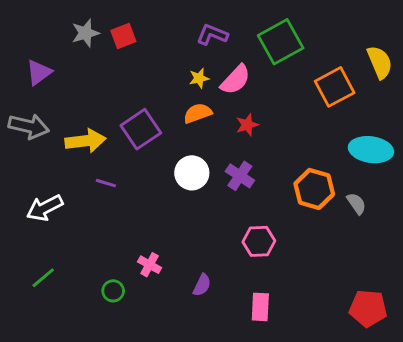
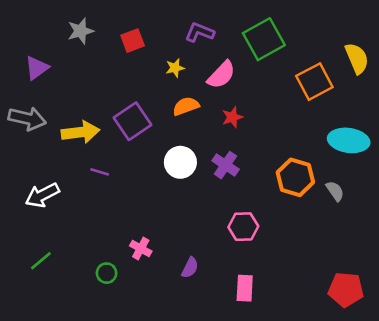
red square: (123, 36) -> (133, 41), moved
yellow star: (199, 78) -> (175, 68), moved

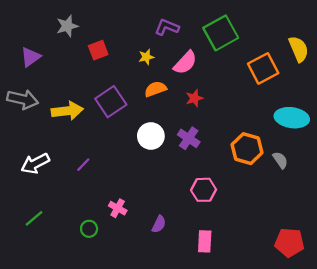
red square: (133, 41) -> (98, 50), moved
purple line: (100, 172) -> (83, 165), moved, turned -63

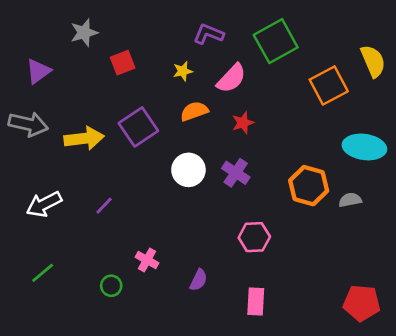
gray semicircle: (280, 160) -> (350, 200), turned -66

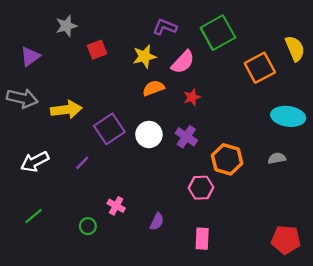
yellow star: (183, 71) -> (144, 56), size x1.5
purple square: (138, 127) -> (109, 129), moved
orange hexagon: (309, 186) -> (227, 159), moved

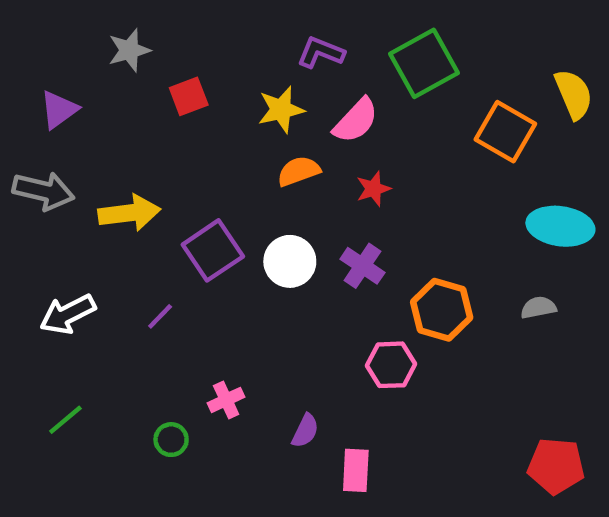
orange square: (260, 68) -> (505, 132), turned -32
pink cross: (116, 206) -> (226, 400), turned 36
pink rectangle: (202, 239) -> (356, 470), moved

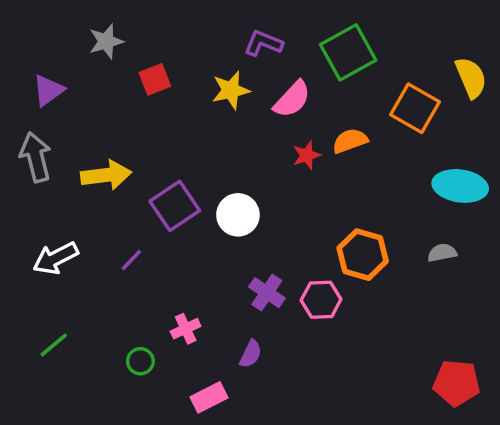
orange semicircle: (299, 171) -> (350, 141), moved
gray arrow: (43, 191) -> (36, 157), turned -117
purple cross: (362, 266) -> (267, 293), moved
pink rectangle: (356, 470) -> (209, 397), moved, turned 60

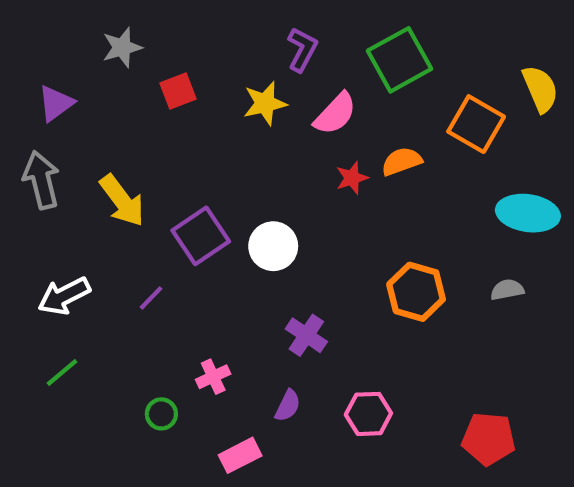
purple L-shape: (263, 43) -> (302, 50), turned 96
yellow arrow: (106, 175) -> (122, 201), turned 60
pink hexagon: (321, 300) -> (368, 414), moved
green line: (54, 345) -> (62, 373), moved
red pentagon: (457, 383) -> (489, 439), moved

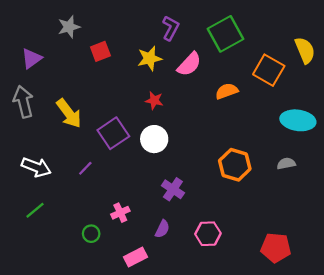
red star: (352, 178) -> (154, 100), moved, turned 30
white arrow: (64, 296) -> (36, 167), turned -132

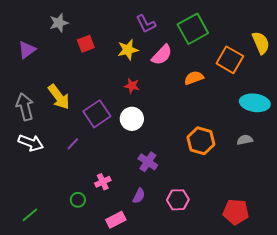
purple L-shape: (171, 28) -> (146, 24), turned 125
gray arrow: (23, 102) -> (25, 107), moved
green line: (35, 210) -> (30, 215), moved

